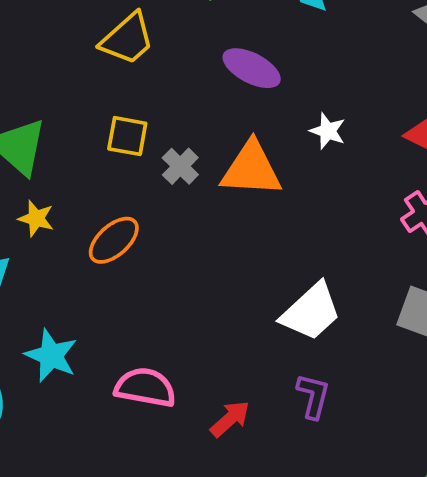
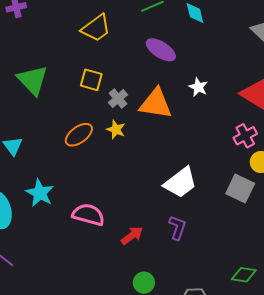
yellow star: (36, 218) -> (116, 130), moved

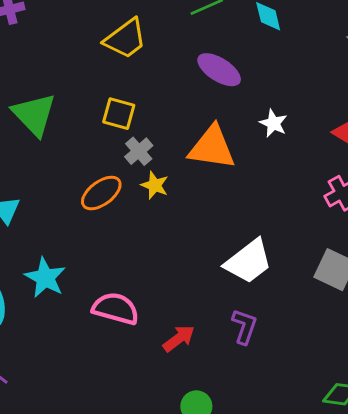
gray cross: (118, 99) -> (139, 151), moved

